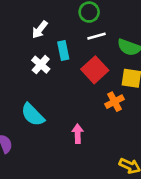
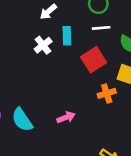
cyan semicircle: (33, 115) -> (22, 120), moved
pink arrow: (78, 134) -> (66, 117), turned 60

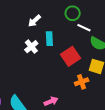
white line: (101, 28) -> (84, 28), moved, turned 32

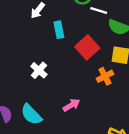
white cross: (31, 47) -> (39, 70), moved

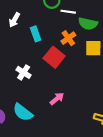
red square: (87, 47) -> (54, 57), moved
orange cross: (105, 76) -> (68, 38), moved

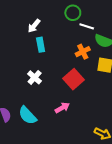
cyan rectangle: (36, 34) -> (41, 45), moved
red square: (54, 57) -> (74, 79), moved

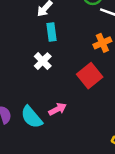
white cross: (35, 77) -> (43, 61), moved
pink arrow: (62, 108) -> (58, 109), moved

